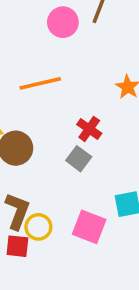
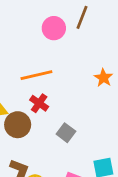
red cross: (89, 129) -> (39, 103), moved

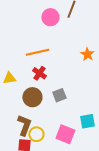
brown circle: (18, 125) -> (32, 97), moved
gray square: (66, 133) -> (59, 95), turned 32

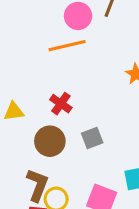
orange line: (37, 52) -> (67, 46), moved

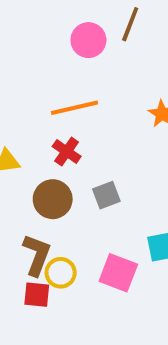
orange line: (67, 46) -> (75, 108), moved

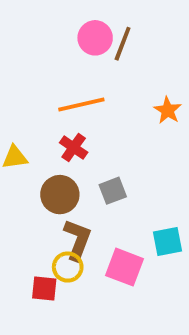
brown line: (130, 24) -> (123, 44), moved
brown L-shape: (37, 255) -> (77, 240), moved

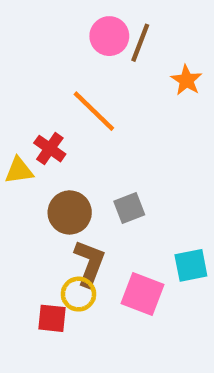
orange line: (81, 104) -> (94, 111), turned 57
orange star: (168, 110) -> (187, 80), moved
red cross: (74, 148) -> (50, 149), moved

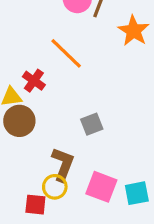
orange star: (187, 80) -> (134, 31), size x1.4
brown circle: (70, 212) -> (19, 121), moved
cyan square: (191, 265) -> (137, 193), moved

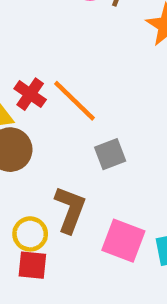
orange line: (66, 53) -> (75, 101), moved
yellow circle: (55, 187) -> (30, 234), moved

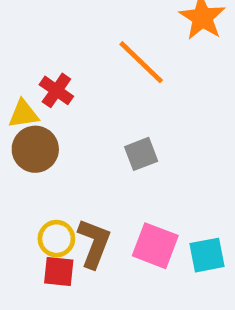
orange line: (75, 101) -> (141, 62), moved
brown L-shape: (70, 210) -> (94, 243), moved

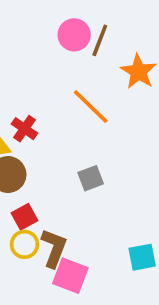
pink square: (155, 246) -> (70, 276), moved
red square: (59, 272) -> (24, 217), moved, turned -35

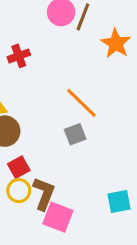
orange line: (91, 107) -> (81, 103), moved
red cross: (24, 129) -> (19, 56), moved, turned 35

